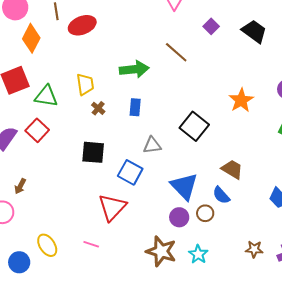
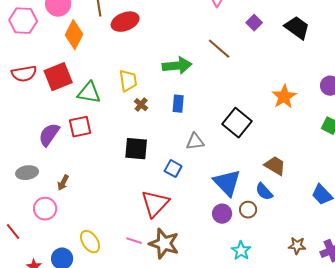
red square: (37, 130) -> (80, 127), turned 35
blue square: (130, 172) -> (173, 169), size x0.7
brown star: (161, 251) -> (164, 244), moved

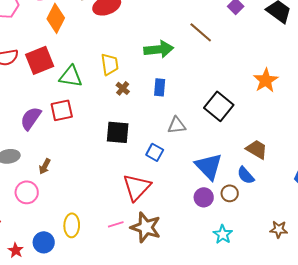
pink line: (134, 241) -> (116, 224), turned -35
yellow ellipse: (90, 242) -> (72, 225), turned 35

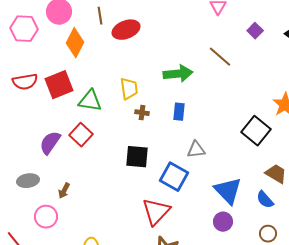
brown cross: (123, 88) -> (142, 113), turned -32
black square: (219, 106) -> (256, 131), moved
red square: (62, 110) -> (81, 135), turned -35
blue square: (155, 152) -> (174, 177), size x1.6
brown circle: (230, 193) -> (268, 234), moved

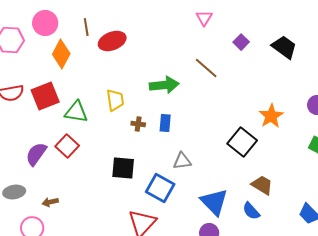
brown cross: (142, 113) -> (138, 124), moved
brown arrow: (64, 191) -> (50, 202), turned 49

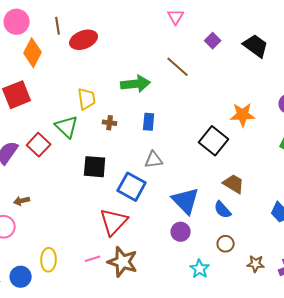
green triangle: (76, 112) -> (67, 127), moved, turned 35
orange star: (271, 116) -> (243, 115), turned 30
blue rectangle: (165, 123) -> (149, 122), moved

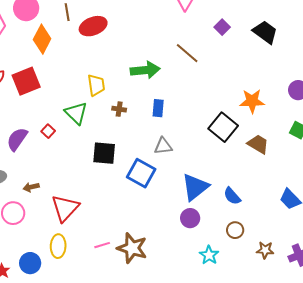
red square: (39, 145) -> (48, 131), size x0.6
brown trapezoid: (234, 184) -> (258, 144), moved
blue triangle: (186, 201) -> (195, 187), turned 36
red triangle: (114, 222) -> (65, 208), moved

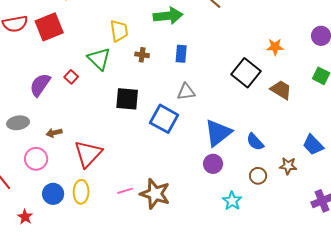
orange star: (252, 101) -> (275, 47), size x0.7
brown star: (265, 250) -> (288, 166), moved
blue circle: (30, 263) -> (53, 194), moved

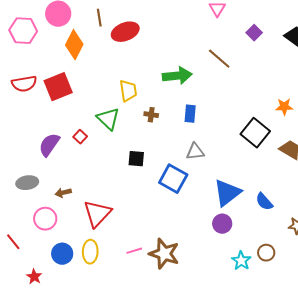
black square: (127, 99) -> (136, 159), size x0.7
brown circle: (258, 176) -> (266, 253), moved

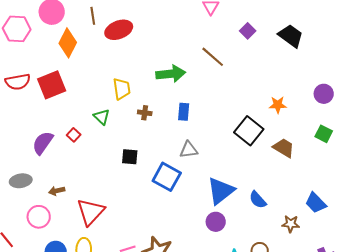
green triangle: (108, 119) -> (102, 117), size x0.7

